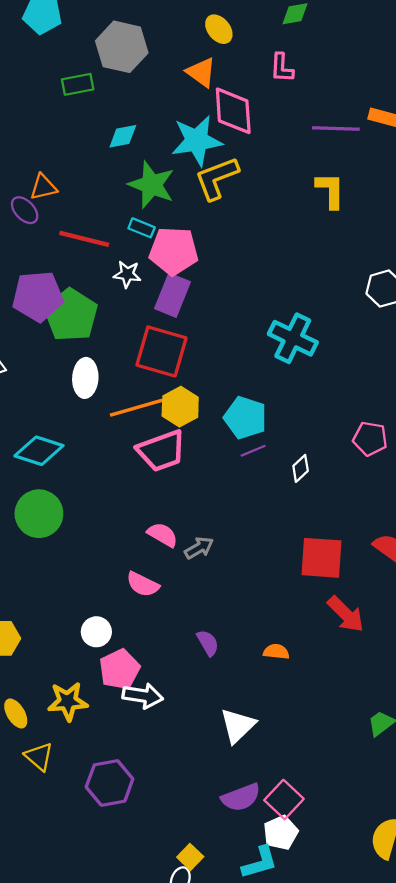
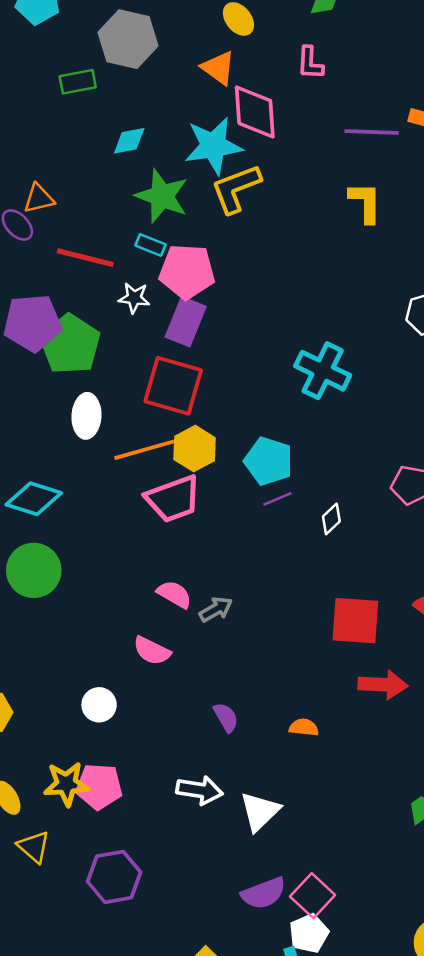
red arrow: (346, 614) -> (383, 685), turned -42
pink pentagon: (120, 669) -> (99, 786), moved, turned 30
white arrow: (143, 696) -> (200, 790), moved

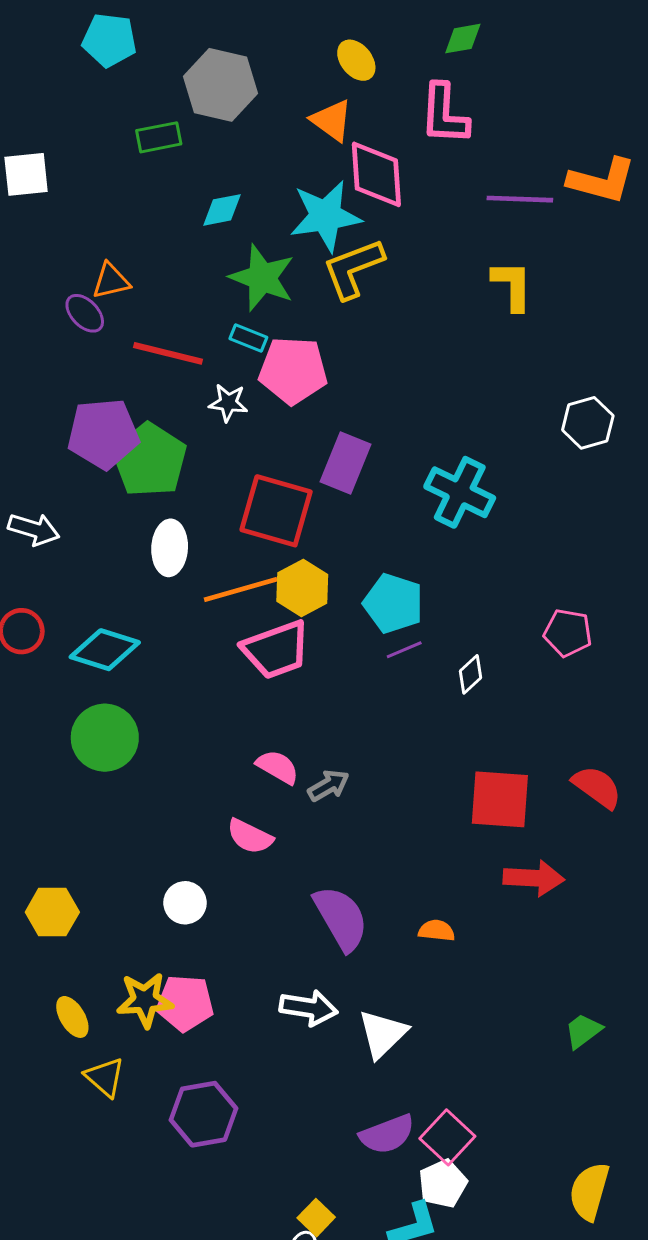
pink L-shape: (310, 63) -> (444, 114), size x1.5
purple rectangle: (186, 322) -> (346, 463), moved
purple semicircle: (226, 717) -> (341, 918), size x1.8

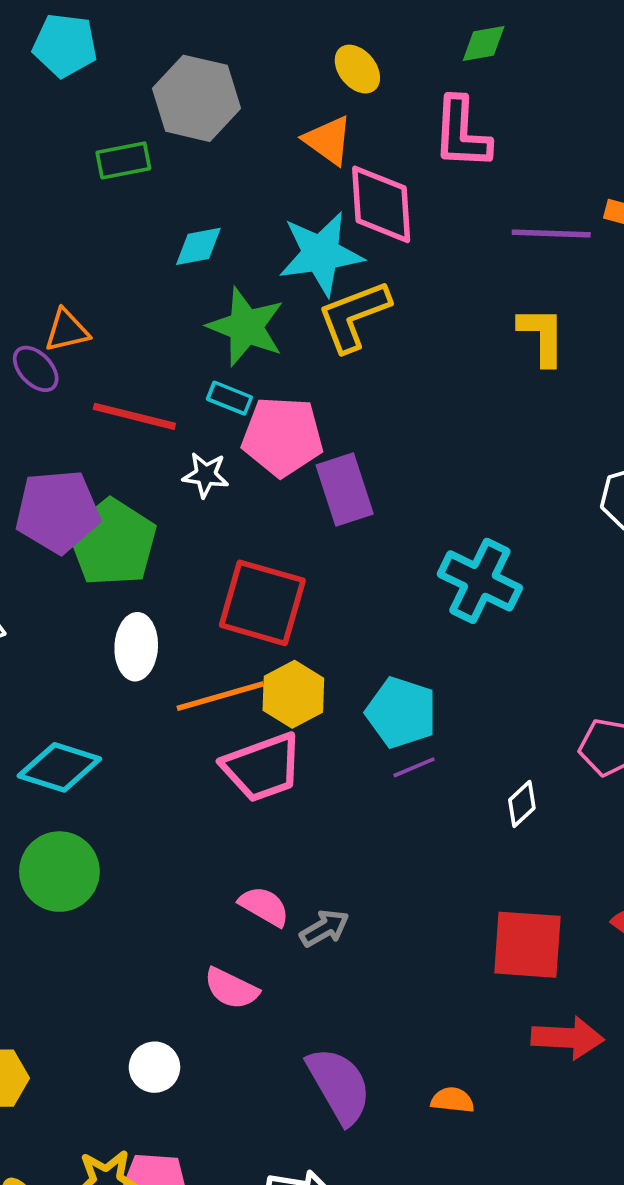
purple rectangle: (346, 463) -> (345, 489), moved, turned -40
white diamond: (471, 674) -> (522, 804), moved

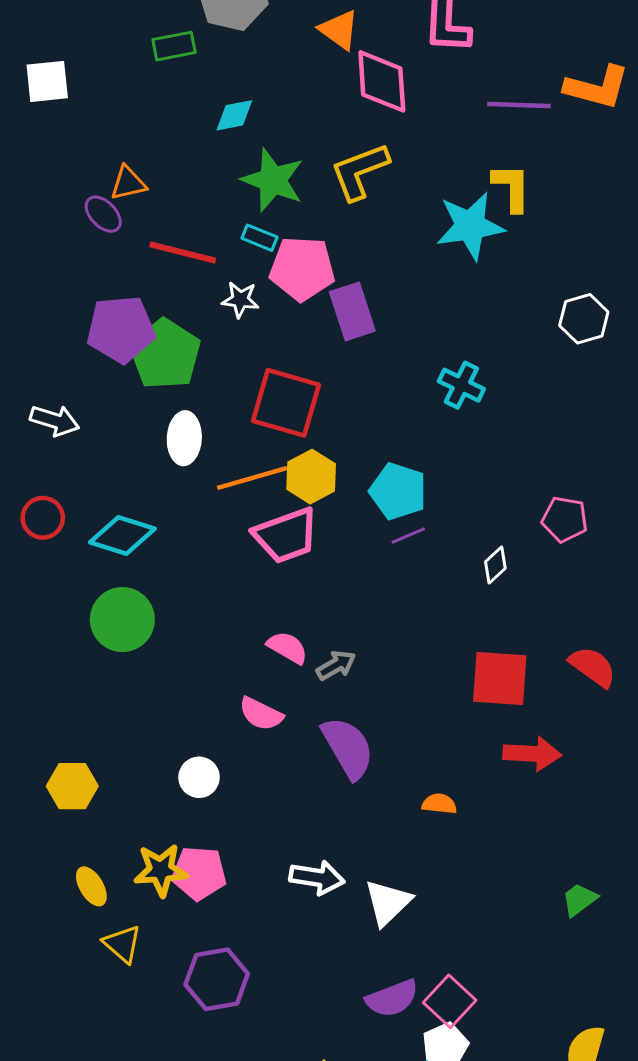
cyan star: (321, 254) -> (470, 226), moved
cyan cross: (480, 581) -> (461, 385), size x0.7
purple semicircle: (339, 1085) -> (348, 748), moved

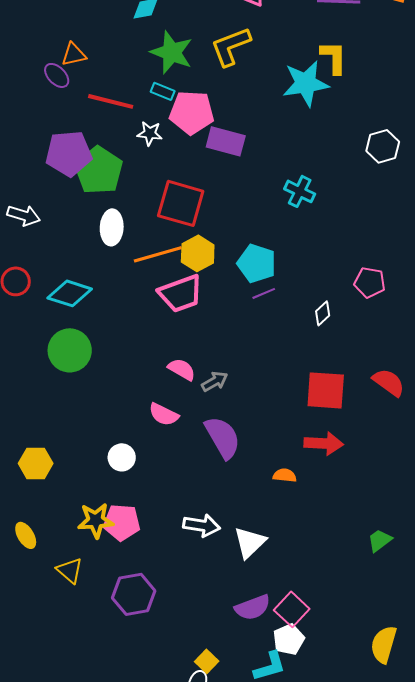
purple rectangle: (352, 311) -> (226, 141), turned -57
red arrow: (532, 754) -> (324, 443), moved
yellow ellipse: (91, 886) -> (26, 535), moved

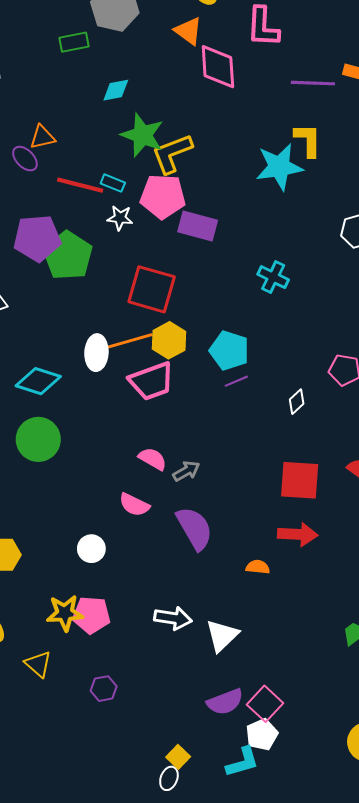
yellow L-shape: (231, 46) -> (172, 153), moved
cyan rectangle: (163, 91) -> (113, 183), moved
white ellipse: (112, 227) -> (96, 353), moved
purple hexagon: (134, 594) -> (104, 689), size x0.6

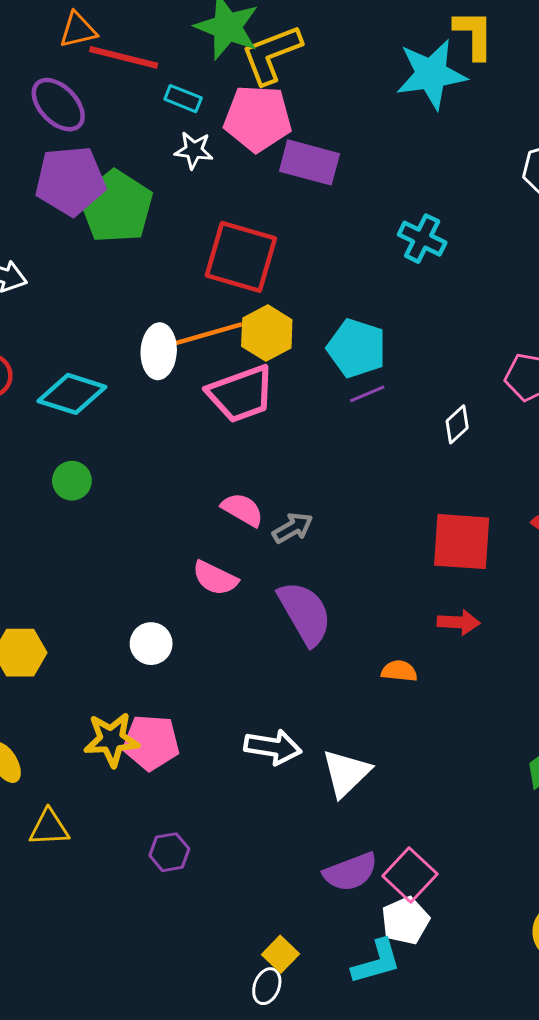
purple ellipse: (25, 159) -> (58, 105), moved, size x1.4
red line: (80, 185) -> (124, 57), moved
green circle: (38, 439) -> (72, 481), size x0.6
red arrow: (298, 534) -> (459, 622), size x0.7
yellow triangle: (38, 664) -> (49, 828), moved, turned -44

